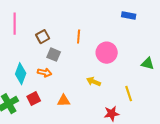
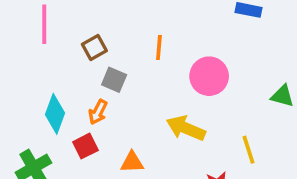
orange arrow: (45, 73) -> (98, 112), turned 104
yellow arrow: (94, 82) -> (186, 128), size x1.5
red square: (34, 99) -> (85, 146), moved

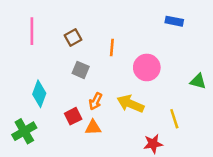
brown square: (94, 48) -> (73, 37), moved
orange arrow: (98, 112) -> (96, 101), moved
red square: (85, 146) -> (73, 116), moved

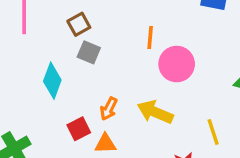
orange line: (112, 47) -> (150, 37), moved
gray square: (81, 70) -> (89, 52), moved
cyan diamond: (39, 94) -> (52, 81), moved

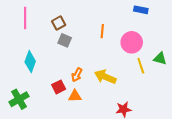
pink circle: (177, 64) -> (132, 42), moved
cyan diamond: (52, 81) -> (30, 62), moved
yellow line: (213, 132) -> (141, 66), moved

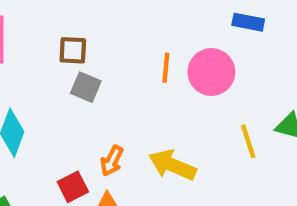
brown square: (59, 23) -> (73, 50), turned 32
pink circle: (132, 42) -> (211, 72), moved

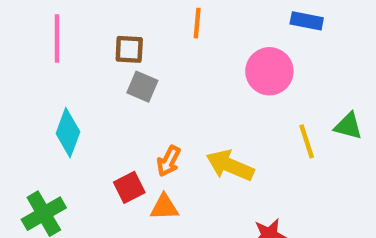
orange line: (166, 68) -> (197, 23), moved

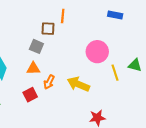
brown square: (129, 49) -> (48, 29), moved
pink circle: (269, 71) -> (97, 52), moved
orange triangle: (164, 207) -> (33, 68), moved

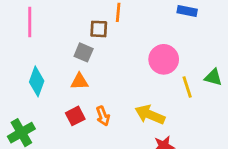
orange arrow: (49, 82) -> (103, 116), moved, turned -48
yellow arrow: (78, 84) -> (150, 115), moved

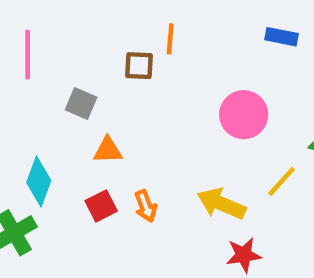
gray square: (84, 52) -> (81, 104), moved
cyan diamond: (37, 81) -> (39, 181), moved
yellow line: (187, 87) -> (282, 181), moved, turned 60

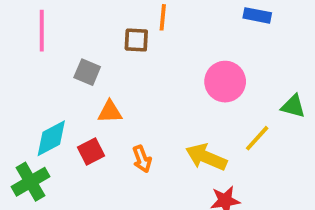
cyan diamond: (39, 181) -> (51, 138), turned 42
red square: (101, 206) -> (91, 151), moved

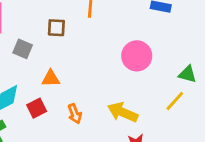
brown square: (136, 40) -> (56, 28), moved
gray square: (87, 72) -> (23, 49), moved
yellow line: (257, 138) -> (175, 101), moved

